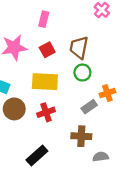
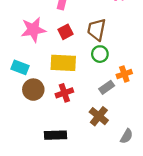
brown cross: (81, 136) -> (99, 116), turned 36
black rectangle: (37, 156) -> (56, 135), turned 40
gray semicircle: (101, 157) -> (127, 136), moved, turned 128

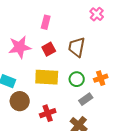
green circle: (100, 54) -> (77, 79), moved
orange cross: (124, 74) -> (101, 78), moved
red cross: (64, 93) -> (48, 113), moved

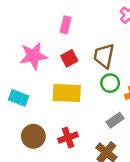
green circle: (77, 79) -> (110, 83), moved
brown circle: (20, 101) -> (33, 136), moved

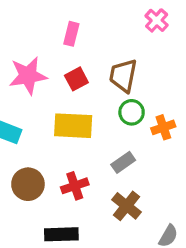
gray rectangle: (115, 120) -> (123, 162), moved

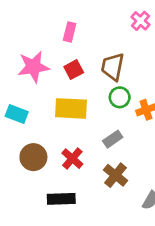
red cross: (75, 186) -> (72, 159), turned -30

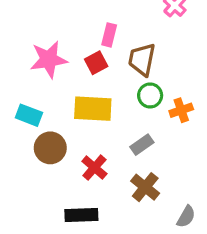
pink rectangle: (70, 32) -> (109, 35), moved
brown circle: (33, 157) -> (50, 148), moved

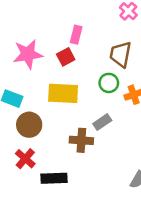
brown trapezoid: (142, 59) -> (121, 54), moved
red cross: (94, 168) -> (25, 159), moved
brown cross: (145, 187) -> (81, 140), moved, turned -35

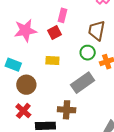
yellow rectangle: (63, 93) -> (52, 61), size x0.6
gray rectangle: (102, 122) -> (83, 83), size x1.6
brown cross: (81, 140) -> (67, 110), moved

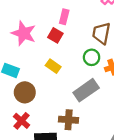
pink star: (25, 30) -> (24, 33), turned 30
red square: (54, 32) -> (55, 35), turned -32
yellow rectangle: (52, 61) -> (53, 66), turned 32

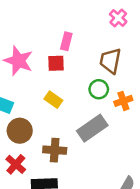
red square: (55, 35) -> (56, 63), turned -32
brown cross: (69, 120) -> (55, 150), moved

